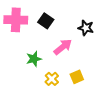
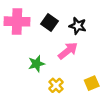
black star: (86, 28) -> (78, 26), moved
yellow square: (77, 77) -> (92, 83), moved

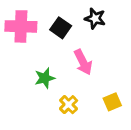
black star: (78, 26) -> (95, 19), moved
pink arrow: (68, 51) -> (83, 62), turned 102

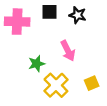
black square: (61, 28) -> (50, 12), moved, turned -35
yellow cross: (69, 105) -> (56, 85), size x1.6

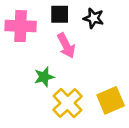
pink arrow: (68, 51) -> (66, 46), moved
yellow square: (92, 83) -> (111, 100), size x1.5

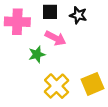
pink arrow: (66, 46) -> (55, 38), turned -36
green star: (44, 77) -> (37, 54), moved

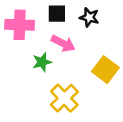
yellow square: (92, 84) -> (105, 70), moved, turned -30

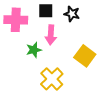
pink arrow: (63, 43) -> (51, 35), turned 66

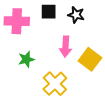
pink arrow: (51, 35) -> (66, 47), moved
green star: (34, 50) -> (26, 59), moved

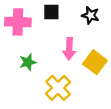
black star: (76, 15) -> (90, 15), moved

